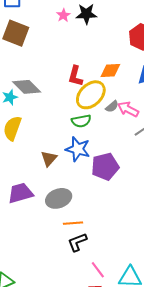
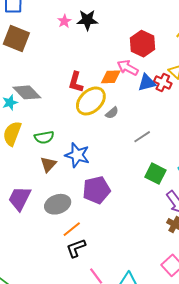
pink arrow: (128, 109) -> (128, 68), moved
green semicircle: (81, 121) -> (44, 137), moved
purple pentagon: (105, 167) -> (97, 190), moved
purple trapezoid: (21, 193) -> (20, 198), turned -48
orange line: (73, 223) -> (72, 229), turned -36

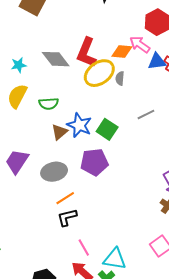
red L-shape: (76, 82) -> (87, 53), size x1.4
gray diamond: (27, 92) -> (56, 59), moved
gray semicircle: (112, 113) -> (120, 78), moved, turned 128
brown triangle: (48, 164) -> (59, 132), moved
green square: (155, 174) -> (107, 129), moved

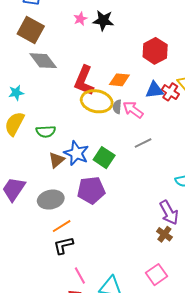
pink arrow: (140, 44) -> (133, 110), moved
gray diamond: (56, 59) -> (43, 61), moved
yellow ellipse: (99, 73) -> (97, 101), turned 48

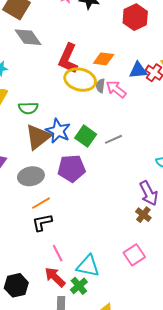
red hexagon: (155, 51) -> (135, 17), moved
gray line: (143, 143) -> (113, 139), moved
brown triangle: (56, 160) -> (38, 137), size x1.6

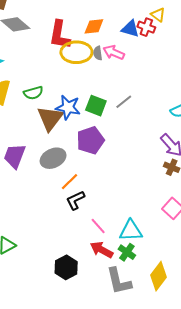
blue triangle: (138, 70) -> (130, 29), turned 36

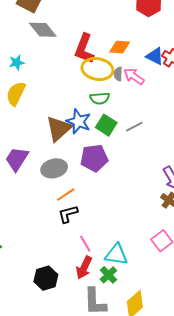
green semicircle: (33, 93) -> (100, 98), moved
red arrow: (102, 250) -> (84, 268), turned -105

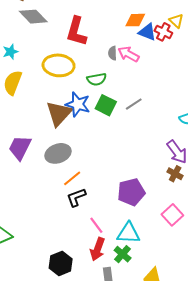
orange diamond: (120, 47) -> (135, 20), moved
yellow ellipse: (97, 69) -> (59, 65), moved
purple pentagon: (94, 158) -> (131, 192), moved

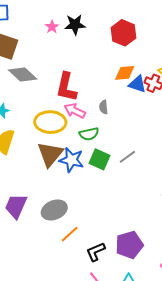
pink arrow: (128, 54) -> (75, 111), moved
brown triangle: (59, 113) -> (50, 154), moved
black L-shape: (76, 197) -> (96, 252), moved

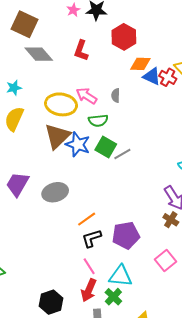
red hexagon: (123, 33) -> (124, 37), moved
red L-shape: (66, 87) -> (81, 50), moved, size x0.7
gray line: (127, 157) -> (122, 154), moved
orange line: (70, 234) -> (87, 219), moved

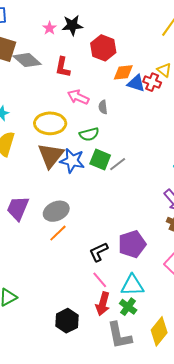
gray diamond: (39, 54) -> (27, 60), moved
pink arrow: (87, 96) -> (78, 97), moved
orange line: (87, 219) -> (58, 233), moved

